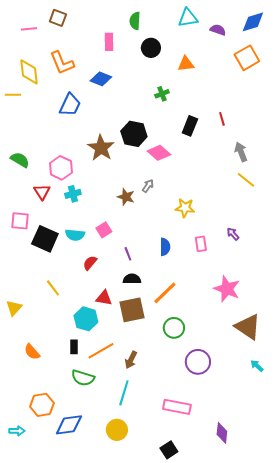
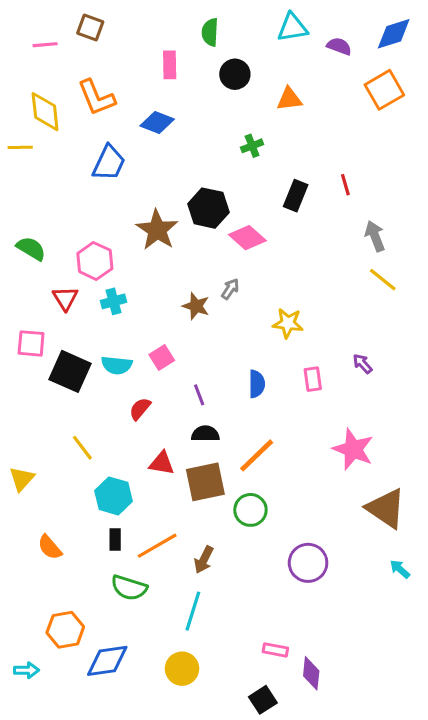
cyan hexagon: (86, 319) -> (114, 496), moved
green circle: (174, 328) -> (250, 510), moved
pink rectangle: (177, 407) -> (275, 650), moved, size x0.6
purple diamond: (222, 433) -> (311, 673), moved

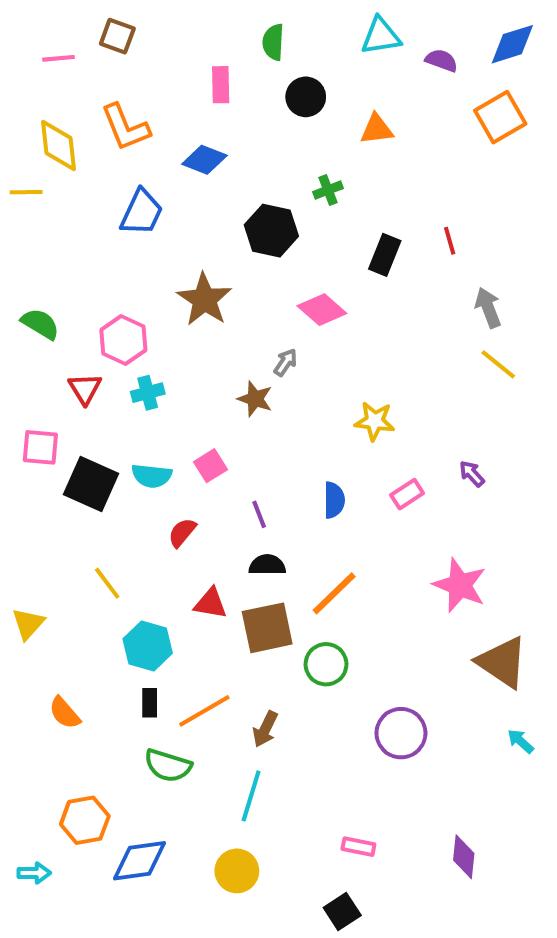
black hexagon: (208, 208) -> (271, 231), moved
gray arrow: (230, 289) -> (285, 362), moved
pink rectangle: (313, 379) -> (407, 494), turned 65
purple diamond: (311, 673) -> (464, 857), moved

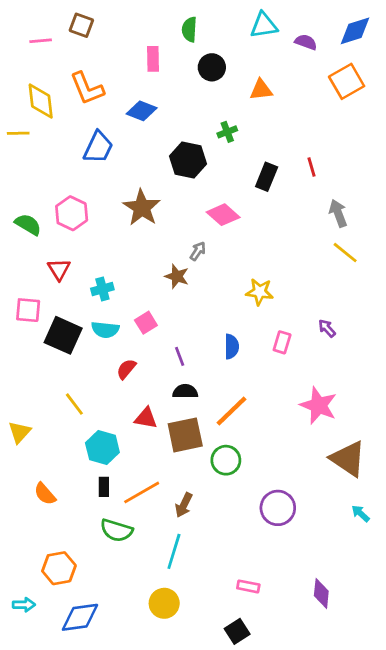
pink hexagon: (123, 340) -> (72, 213), moved
cyan cross: (148, 393) -> (102, 289), moved
pink rectangle: (407, 494) -> (282, 342), turned -40
blue diamond: (140, 861) -> (80, 617), moved

